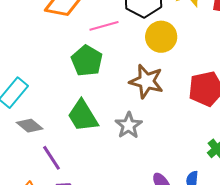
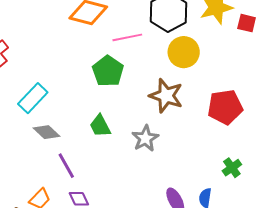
green trapezoid: (83, 116) -> (100, 126), size x0.7

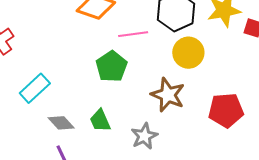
gray diamond: (47, 132) -> (61, 123), moved

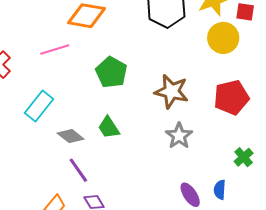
pink line: (133, 34) -> (55, 49), moved
yellow circle: (188, 53) -> (223, 38), moved
gray star: (144, 136) -> (179, 136), moved

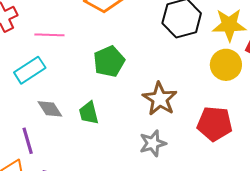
pink line: (55, 49) -> (49, 35), moved
purple line: (78, 170) -> (28, 141), moved

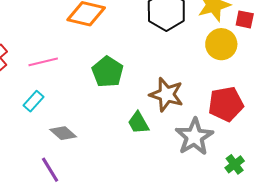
cyan rectangle: (30, 70) -> (33, 101), size x0.7
green trapezoid: (89, 113) -> (138, 123), moved
gray star: (153, 143) -> (194, 137), moved, size x1.4

